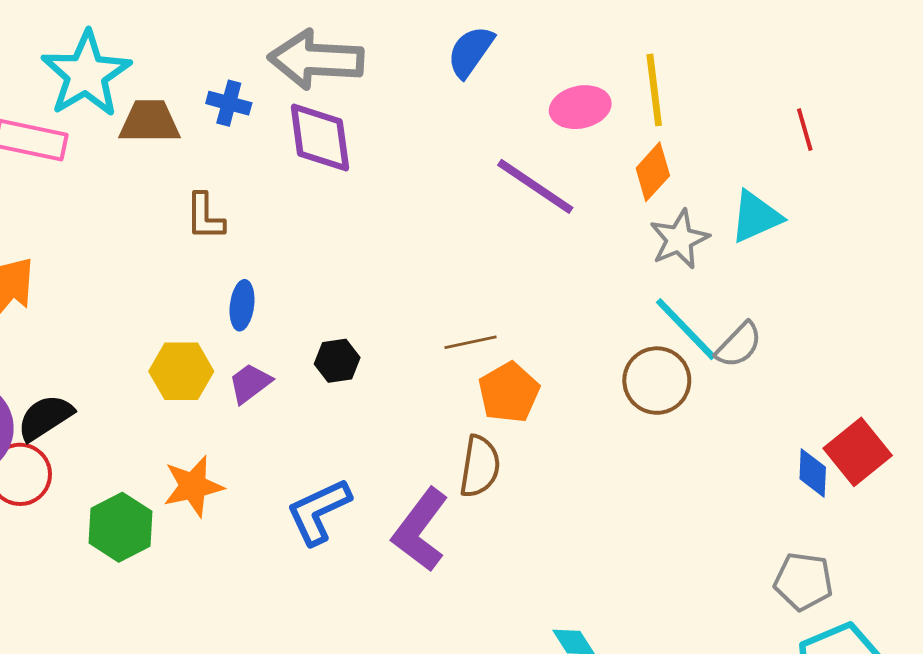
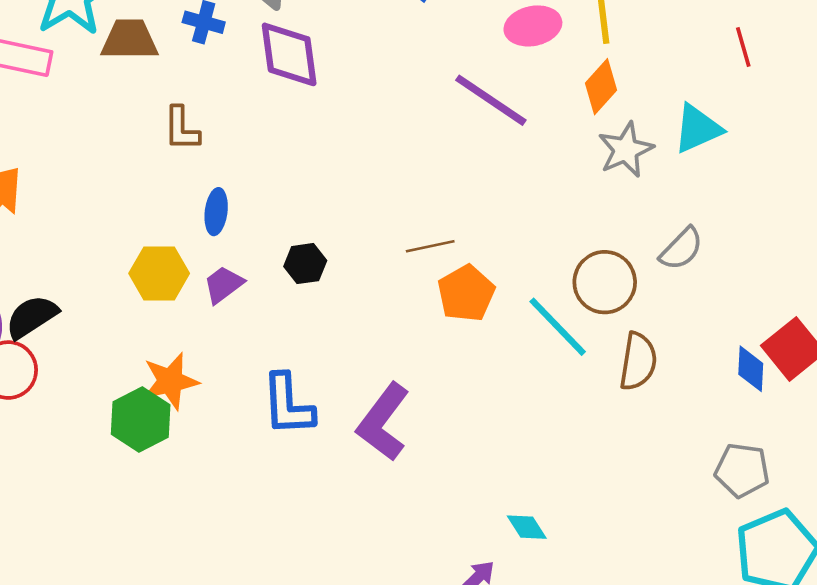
cyan line: (686, 329) -> (558, 327), moved
brown semicircle: (480, 466) -> (638, 361), moved
blue L-shape: (319, 511) -> (288, 405), turned -68
green hexagon: (120, 527) -> (141, 420), moved

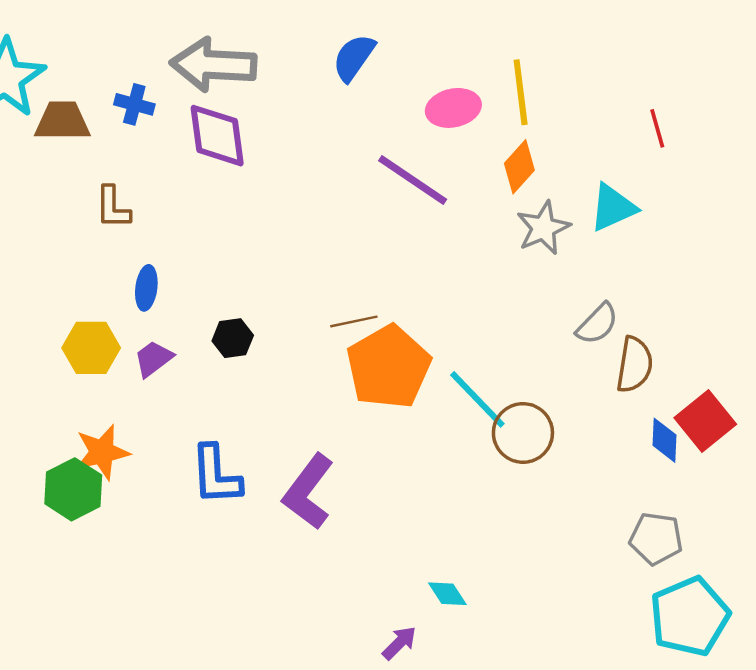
brown circle: (605, 282) -> (523, 433), moved
orange pentagon: (466, 293) -> (389, 367), size x1.5
brown semicircle: (638, 361) -> (634, 365), moved

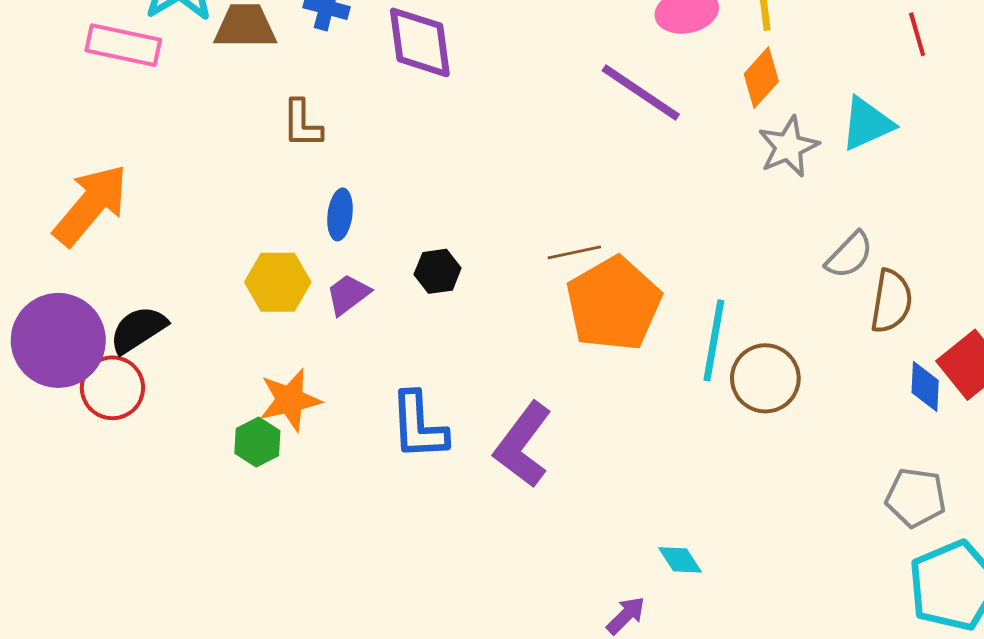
cyan line: (477, 399) -> (714, 340), turned 54
green hexagon: (73, 489) -> (257, 442), size x0.7

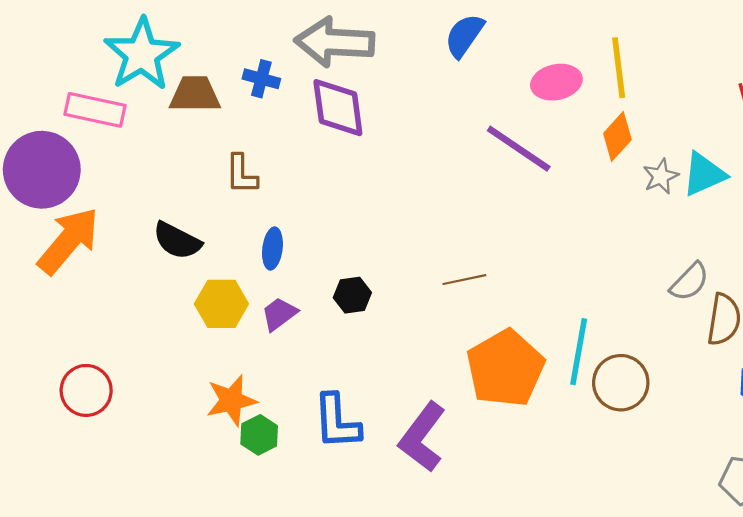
gray star: (788, 147) -> (661, 176), moved, size x0.7
orange pentagon: (614, 304) -> (505, 368), moved
black semicircle: (138, 330) -> (177, 241), moved, turned -120
purple circle: (58, 340) -> (42, 170), moved
green hexagon: (257, 442) -> (259, 435), moved

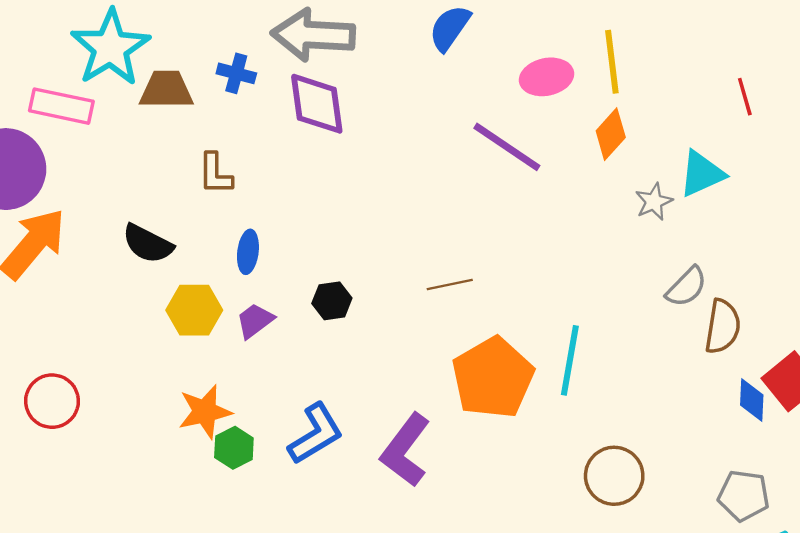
gray star: (661, 176) -> (654, 202), moved
brown circle: (621, 383) -> (614, 476), moved
blue L-shape: (337, 422) -> (316, 434), turned -118

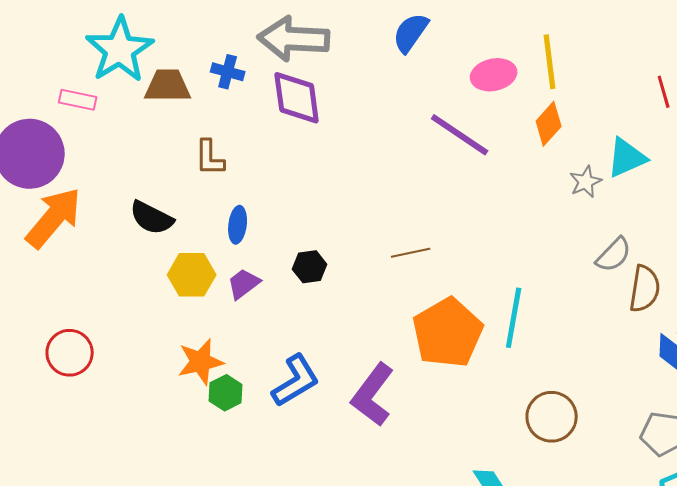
pink rectangle: (61, 106) -> (78, 100), size x0.7

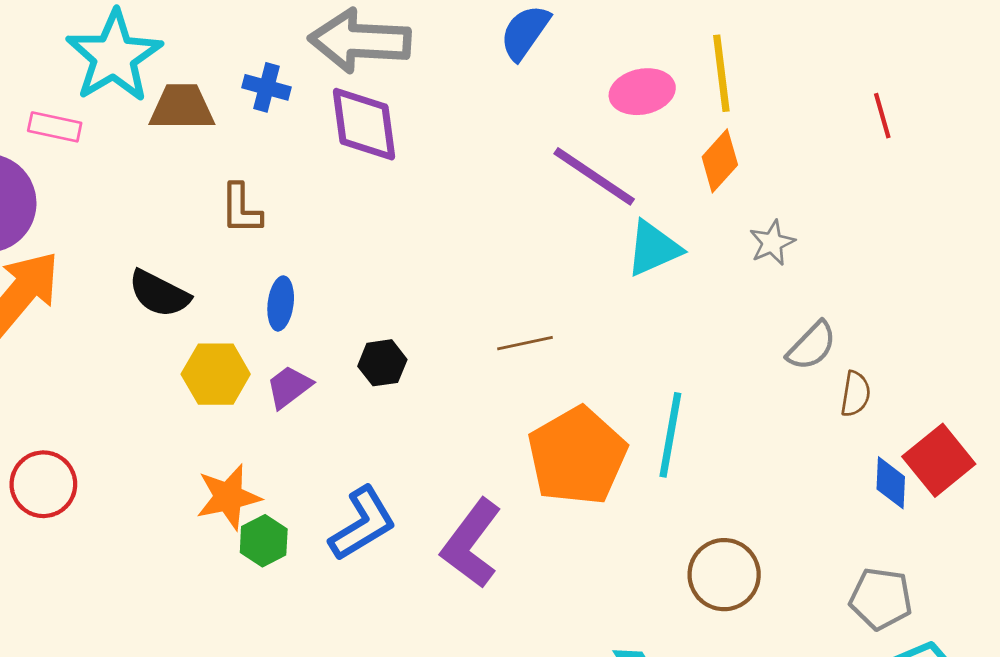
cyan triangle: (627, 158) -> (653, 248), moved
brown semicircle: (645, 289) -> (855, 394), size x0.7

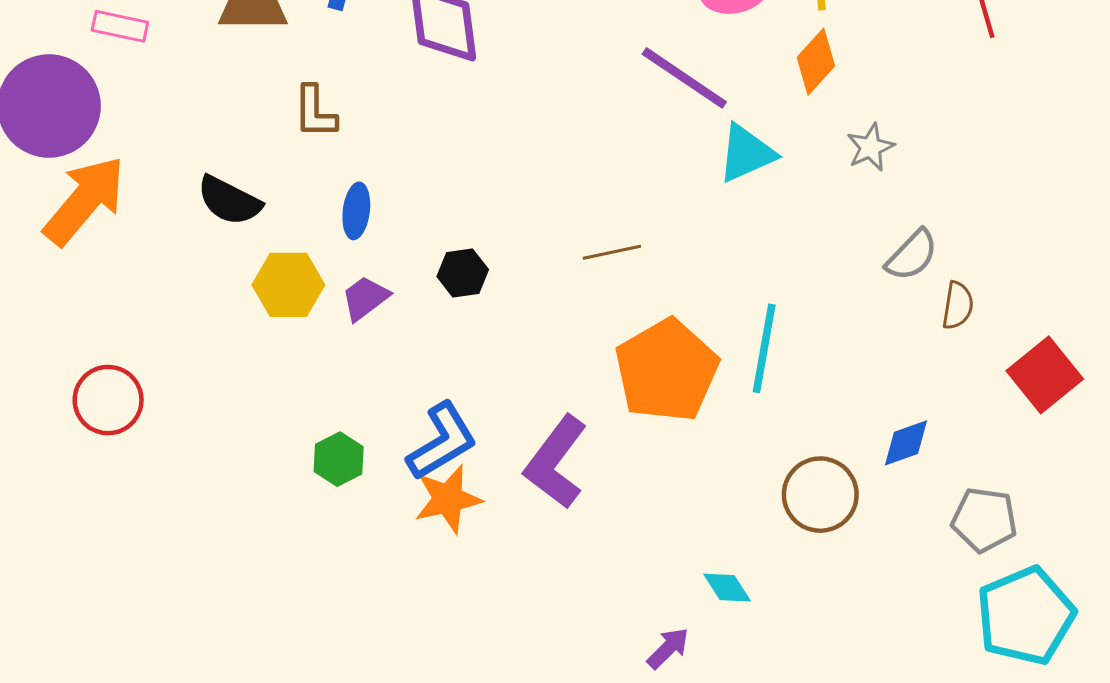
blue diamond: (891, 483) -> (906, 443), moved, turned 68
orange star: (228, 497) -> (448, 499), moved

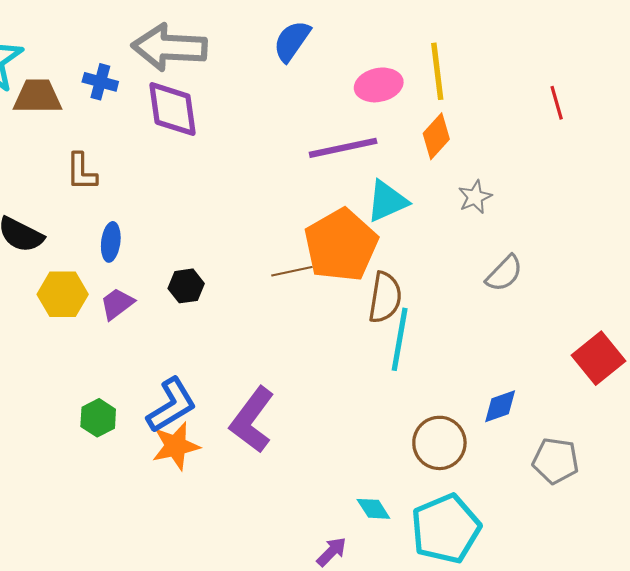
purple line: (684, 78) -> (343, 148), turned -46
brown semicircle: (958, 305) -> (385, 297), moved, size x1.5
orange pentagon: (667, 370) -> (341, 245), moved
cyan pentagon: (1026, 616) -> (446, 529), moved

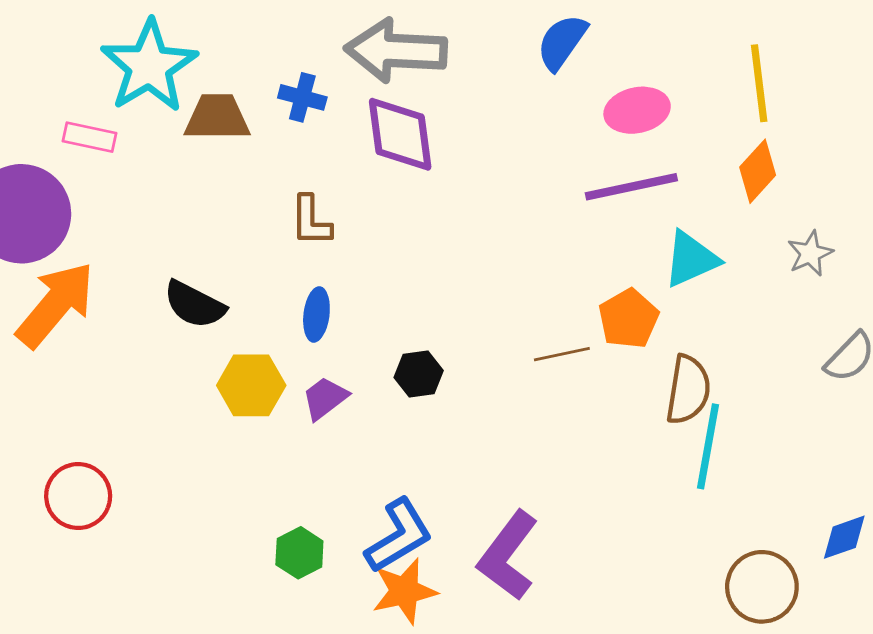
pink ellipse: (379, 85) -> (637, 110), moved
brown L-shape: (81, 172) -> (311, 221), moved
orange pentagon: (341, 245) -> (629, 319), size x0.6

